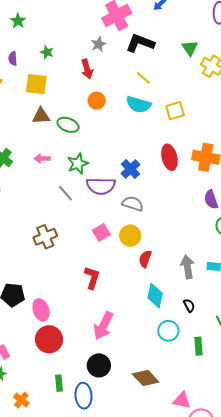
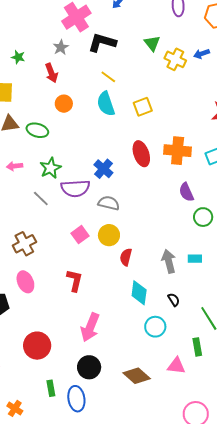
green star: (47, 52) -> (18, 57), moved
cyan semicircle: (139, 104) -> (106, 104), turned 60
pink ellipse: (41, 310) -> (25, 282), moved
green rectangle: (199, 346) -> (197, 347), moved
pink triangle: (182, 400) -> (176, 366), moved

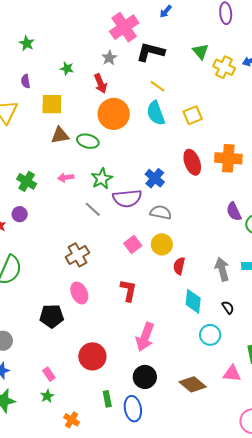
orange circle: (64, 104) -> (114, 114), size x1.8
purple semicircle: (186, 192) -> (234, 212), moved

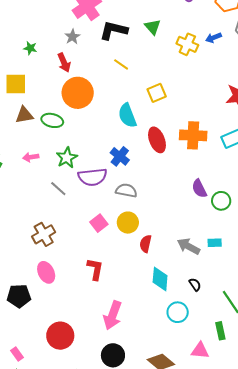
green triangle: (201, 51) -> (153, 27), moved
cyan semicircle: (156, 113) -> (127, 115), moved
gray arrow: (222, 269) -> (189, 246), turned -45

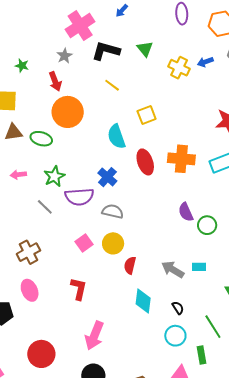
cyan circle: (178, 312) -> (175, 336), moved

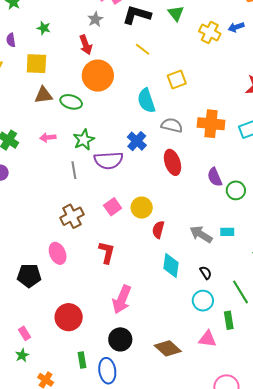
green star: (22, 66) -> (44, 28), moved
red ellipse: (145, 162) -> (172, 162), moved
gray line: (45, 207) -> (74, 170), turned 36
gray semicircle: (113, 211) -> (172, 125), moved
brown cross: (28, 252) -> (72, 216), moved

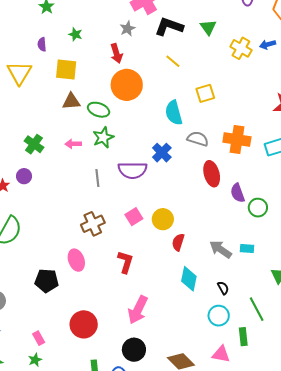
green star: (84, 140) -> (103, 137), moved
red ellipse: (172, 162) -> (212, 174), moved

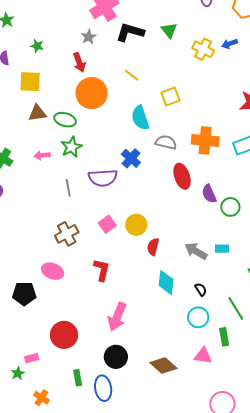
yellow line: (173, 61) -> (132, 75), moved
pink ellipse: (76, 260) -> (53, 271), turned -45
pink rectangle: (39, 338) -> (32, 358), moved, turned -72

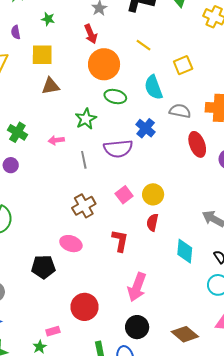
green ellipse: (65, 120) -> (115, 97), moved
pink arrow: (42, 155) -> (56, 140), moved
red semicircle: (153, 247) -> (152, 222), moved

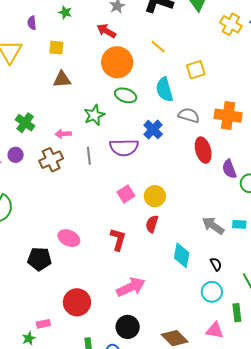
red arrow: (91, 34) -> (106, 31), turned 138
yellow square: (42, 55) -> (56, 48), size x0.7
brown cross: (84, 206) -> (51, 160), moved
pink arrow: (137, 287) -> (131, 287), turned -140

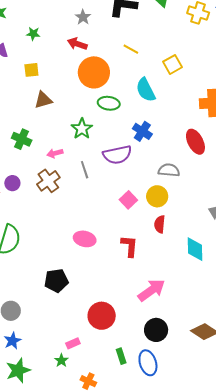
gray semicircle: (189, 115) -> (169, 170), moved
green cross: (25, 123) -> (22, 139), moved
pink ellipse: (69, 238) -> (85, 239), moved

